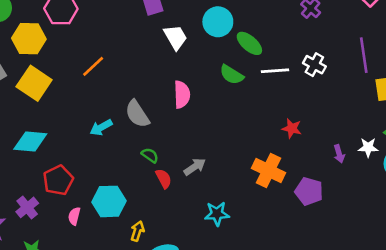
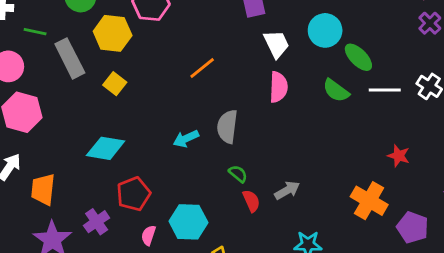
orange line: (93, 66) -> (202, 68), moved
yellow square: (34, 83) -> (115, 84), size x0.6
pink semicircle: (182, 95) -> (278, 87), moved
gray semicircle: (137, 114) -> (227, 127), turned 36

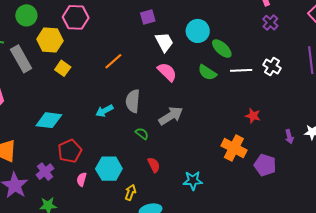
yellow square: (115, 84) -> (63, 68), moved
pink semicircle: (278, 87) -> (167, 72), turned -45
gray arrow: (287, 190) -> (171, 116), moved, size x1.4
red semicircle: (251, 201) -> (154, 165), moved

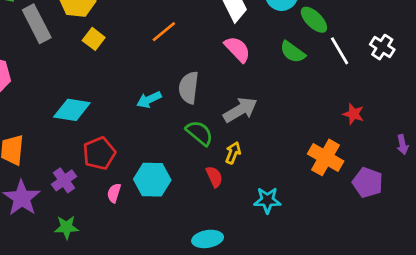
white line: (241, 70) -> (340, 51), turned 60
green semicircle: (142, 134) -> (199, 133), size x1.5
yellow arrow: (130, 192) -> (233, 153), moved

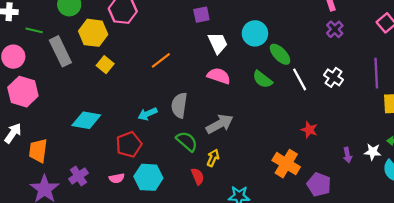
pink semicircle: (237, 49) -> (219, 76), turned -30
red pentagon: (99, 153) -> (129, 144), moved
pink semicircle: (114, 193) -> (117, 178), moved, turned -120

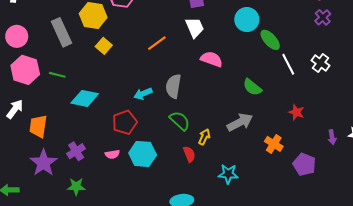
green line: (34, 30) -> (57, 75), moved
white trapezoid: (218, 43) -> (195, 28), moved
green semicircle: (262, 79) -> (252, 87), moved
gray arrow: (220, 124) -> (240, 122), moved
orange cross: (286, 164) -> (274, 144), size x0.7

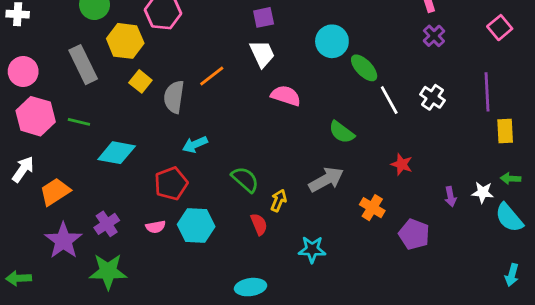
gray semicircle: (173, 86) -> (174, 97), moved
orange trapezoid: (38, 126) -> (55, 192), turned 50
green star: (76, 187) -> (108, 271), size x1.5

